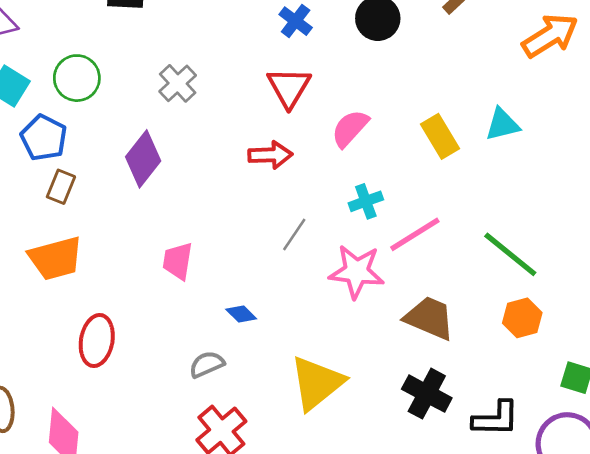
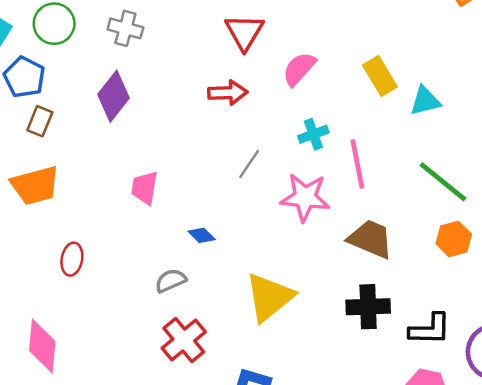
gray cross: (178, 83) -> (125, 28), moved, turned -32
cyan triangle: (502, 124) -> (425, 101), moved
pink line: (415, 234) -> (357, 164), turned -69
red ellipse: (97, 341) -> (72, 259), size x0.7
black cross: (427, 394) -> (368, 307), turned -30

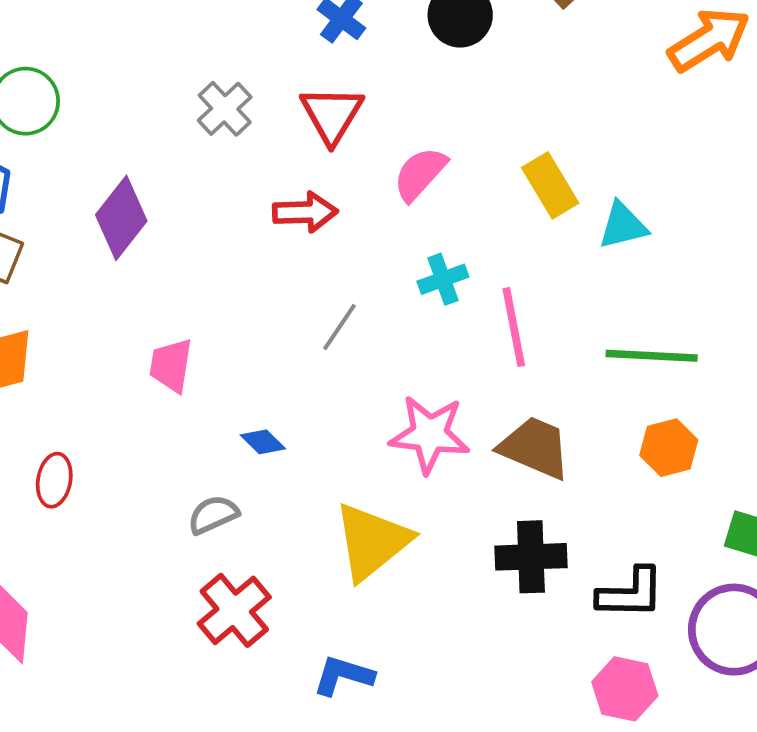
gray cross: (125, 28) -> (225, 109), moved, turned 32
green line: (443, 182) -> (652, 356), turned -36
pink star: (305, 197) -> (430, 434), moved

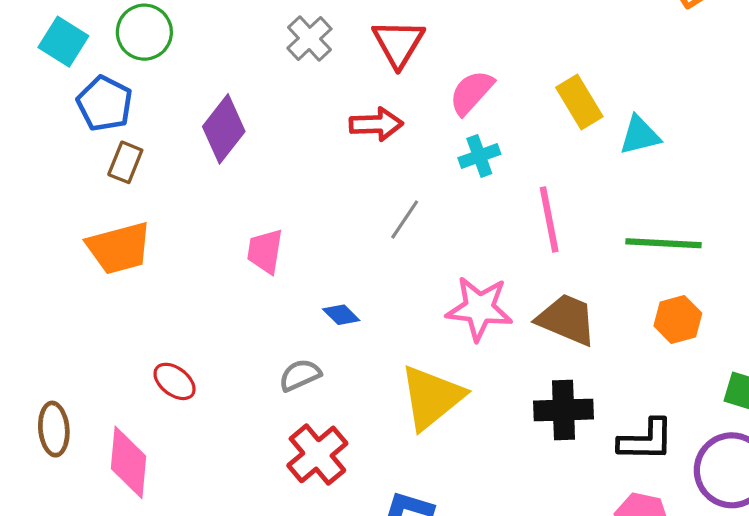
cyan cross: (443, 279) -> (479, 156), moved
red ellipse: (54, 480) -> (175, 381), moved, turned -63

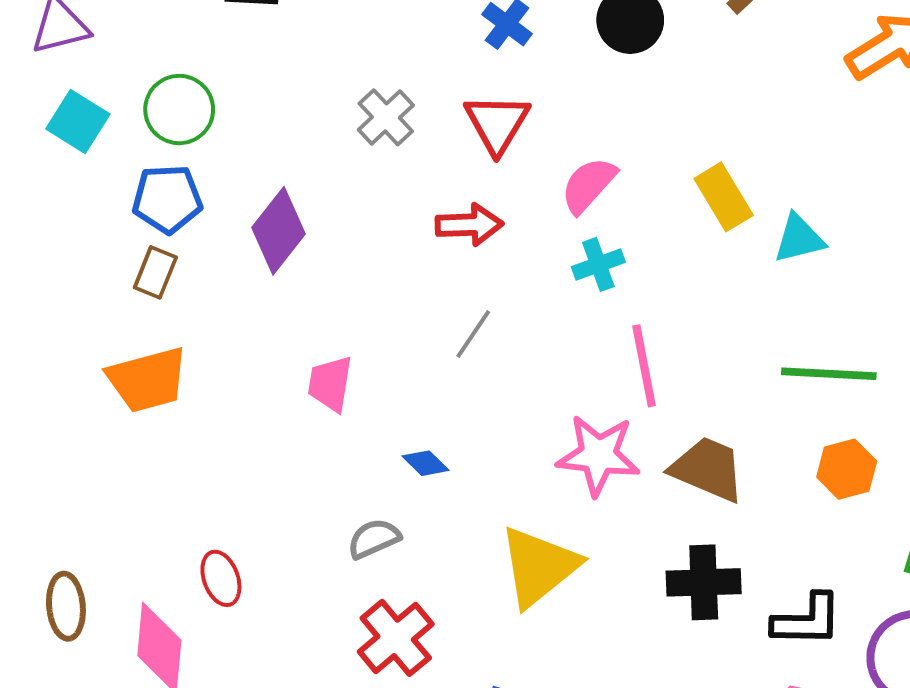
blue pentagon: (105, 104) -> (167, 199), moved, turned -30
gray line: (405, 219) -> (473, 334), moved
pink line: (549, 219) -> (644, 366), moved
red ellipse: (175, 381) -> (221, 578), moved, turned 33

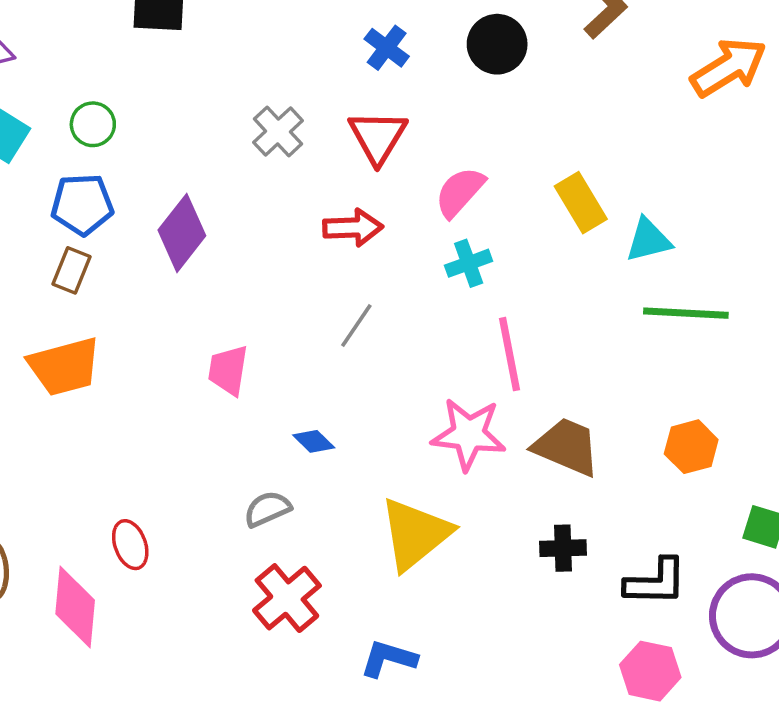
green circle: (179, 110) -> (93, 124), size x0.7
green line: (829, 374) -> (686, 313), moved
black cross: (704, 582) -> (563, 548), size x0.7

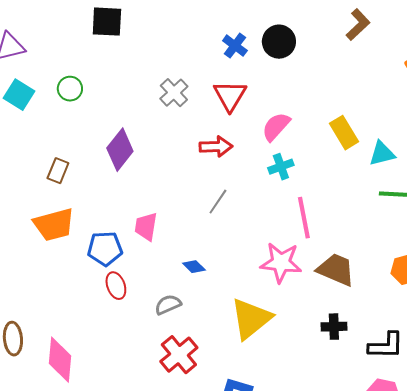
black circle: (497, 44) -> (279, 42), moved
blue pentagon: (82, 204) -> (105, 249), moved
red ellipse: (130, 545) -> (116, 286), moved

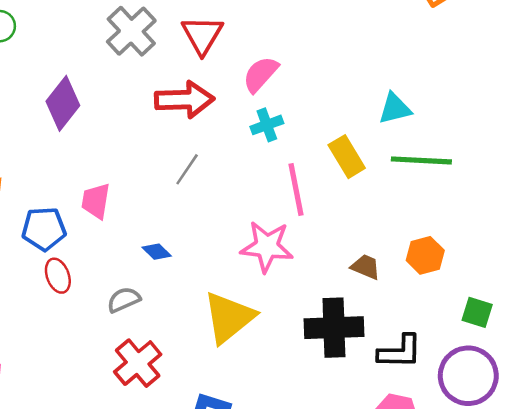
gray cross: (174, 93) -> (131, 31), size x1.4
yellow rectangle: (344, 133) -> (347, 157), moved
red arrow: (216, 147) -> (185, 100), size x1.4
brown trapezoid: (336, 270) -> (366, 267), moved, size x0.6
black cross: (334, 327) -> (334, 328), size x1.8

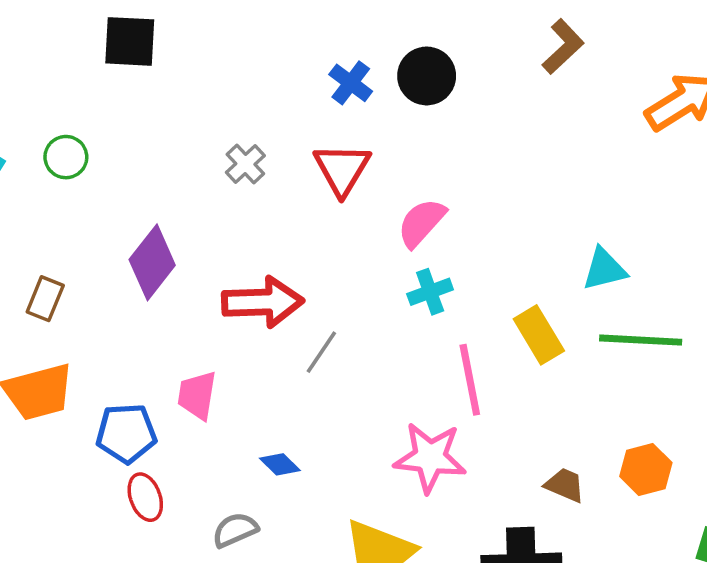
gray cross: (131, 31) -> (245, 164), size x0.6
red arrow: (185, 100) -> (263, 302), moved

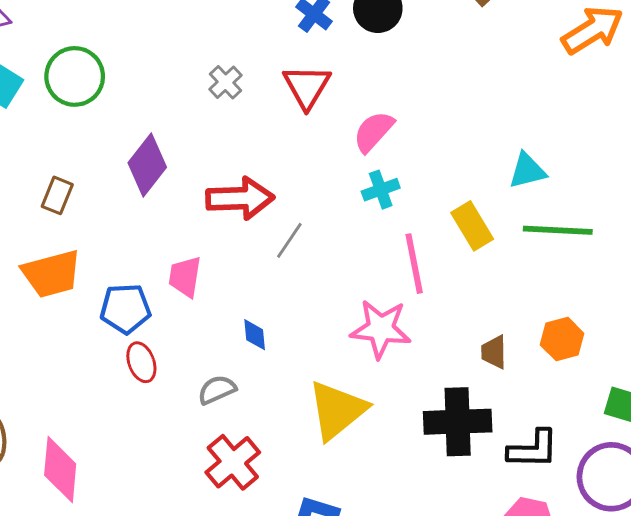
green circle: (66, 157) -> (75, 76), size x1.6
blue diamond: (280, 464) -> (255, 335), turned 40
brown trapezoid: (565, 485) -> (494, 352), turned -114

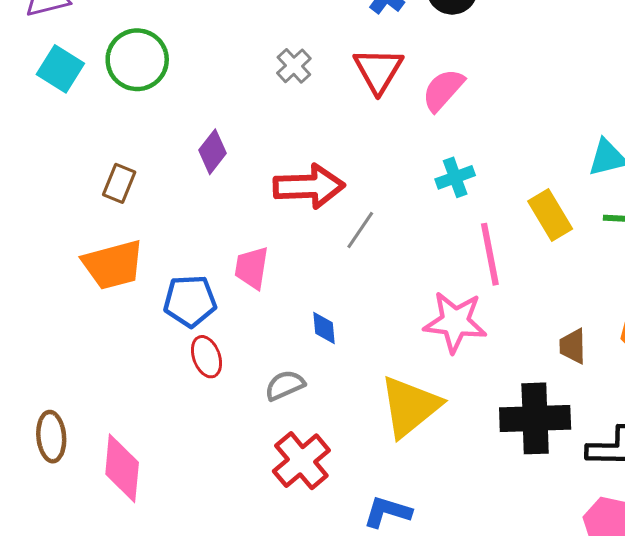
pink semicircle: (373, 132) -> (443, 90), moved
purple diamond: (147, 165) -> (213, 152), size x0.7

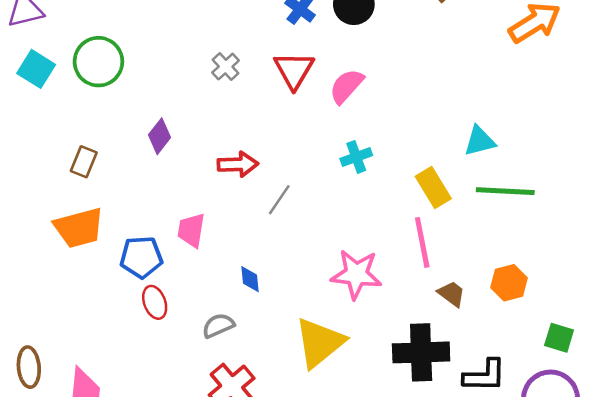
red arrow: (309, 186) -> (238, 164), size x0.7
pink line: (490, 254) -> (422, 242), moved
brown trapezoid: (573, 346) -> (452, 294), turned 128

